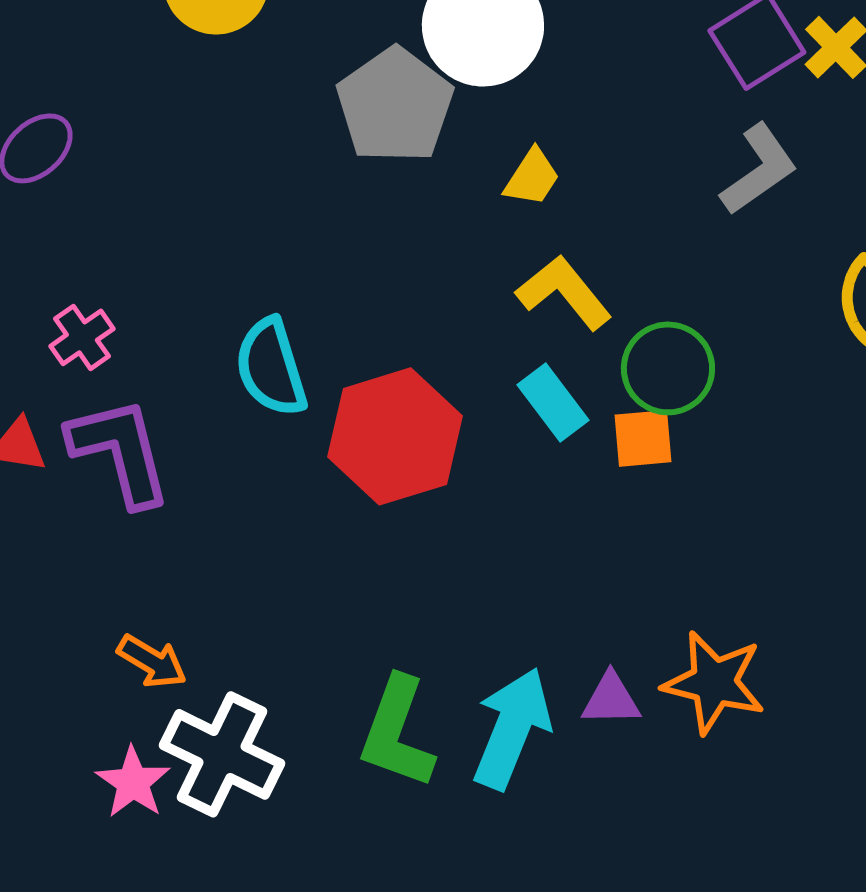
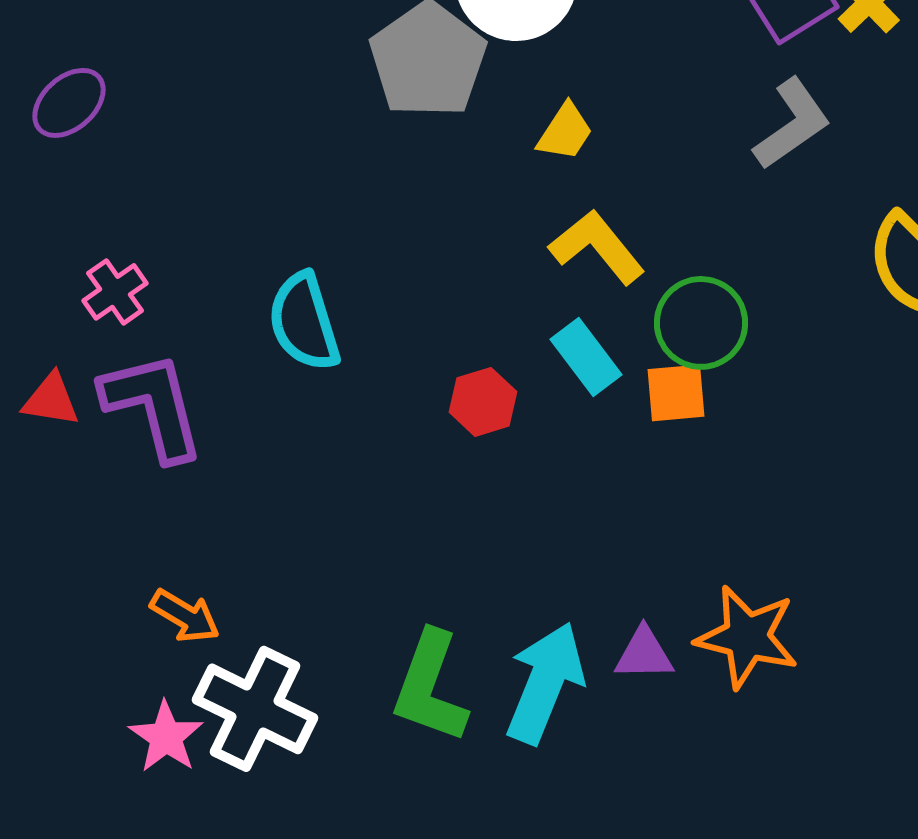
red hexagon: (395, 436) -> (483, 402), moved, size x0.5

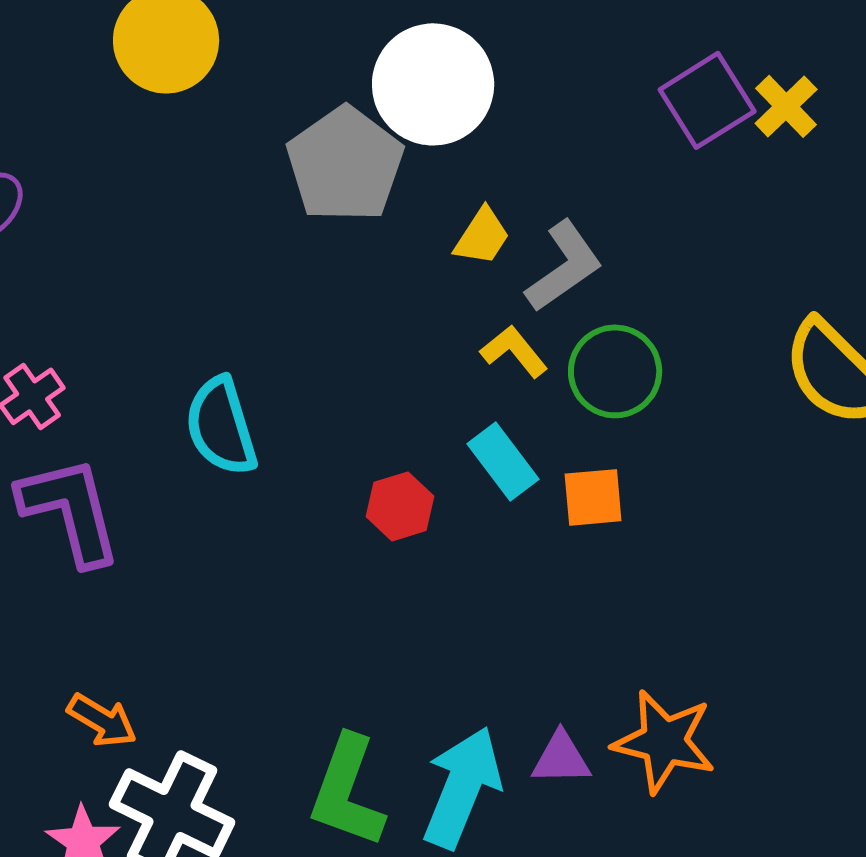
gray L-shape: (792, 124) -> (564, 266), moved
yellow L-shape: (597, 247) -> (514, 351), size x0.7
green circle: (701, 323) -> (615, 371), moved

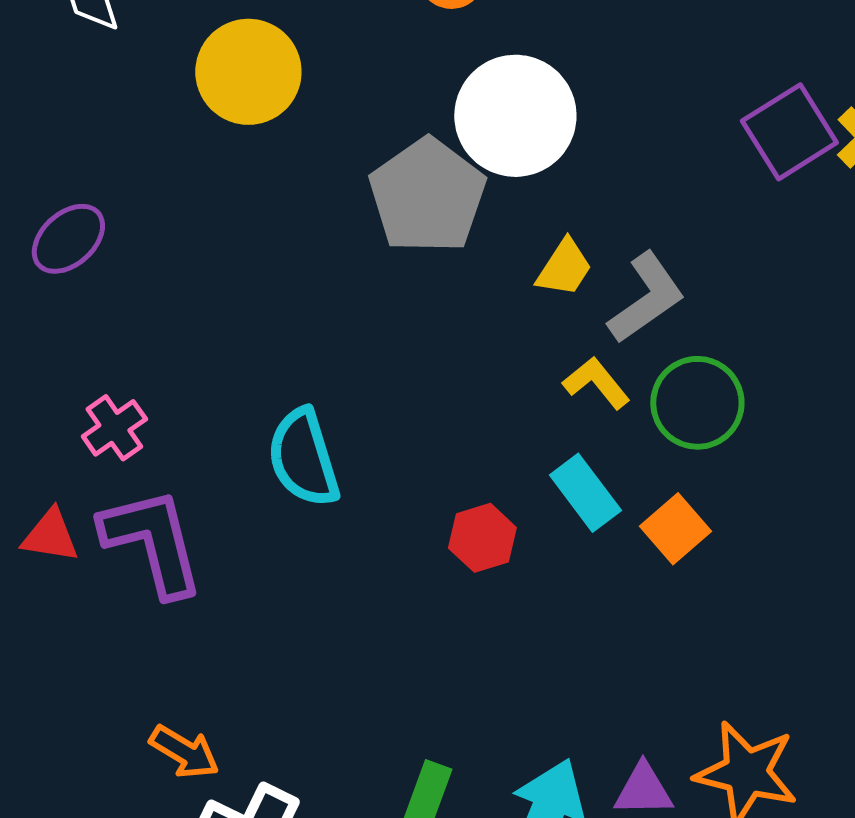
orange square: (593, 497) -> (675, 529), turned -36

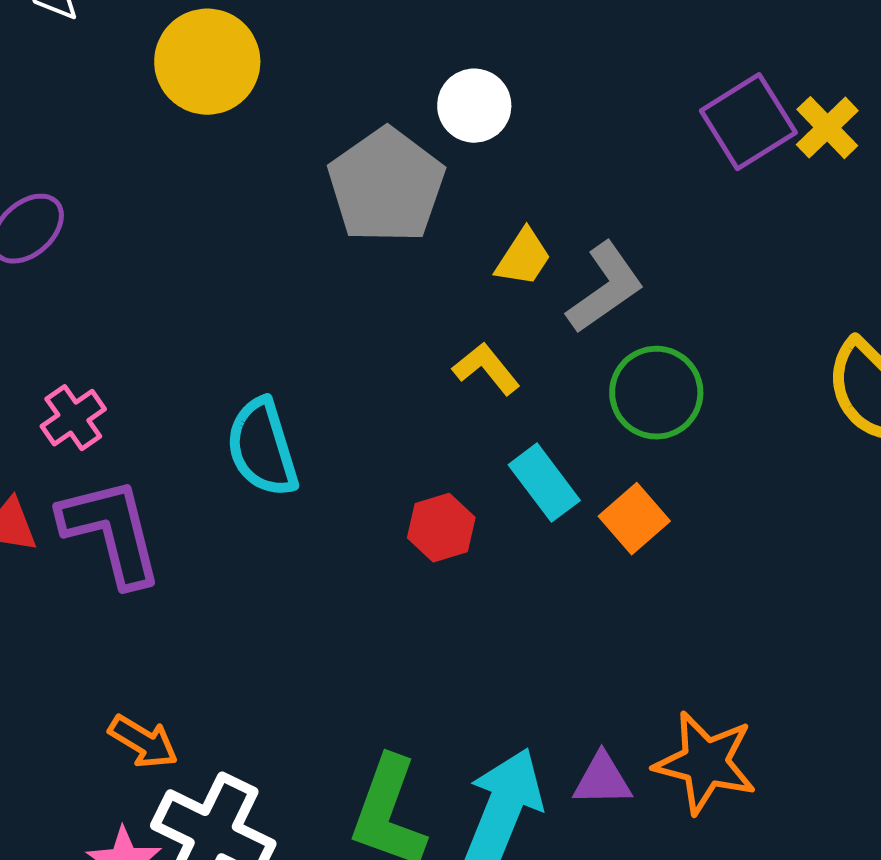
white circle: (515, 116) -> (474, 106), size x0.6
yellow L-shape: (596, 383) -> (486, 369), moved

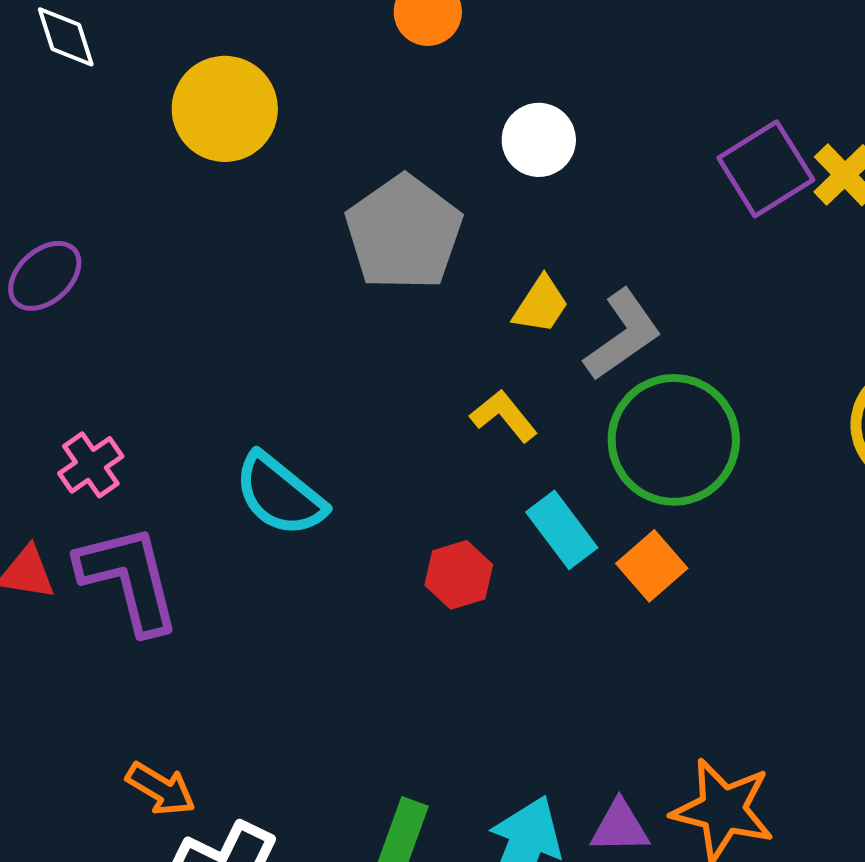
white circle: (474, 106) -> (539, 140), moved
green circle: (656, 393) -> (674, 440), size x1.4
cyan semicircle: (262, 448) -> (280, 495), turned -34

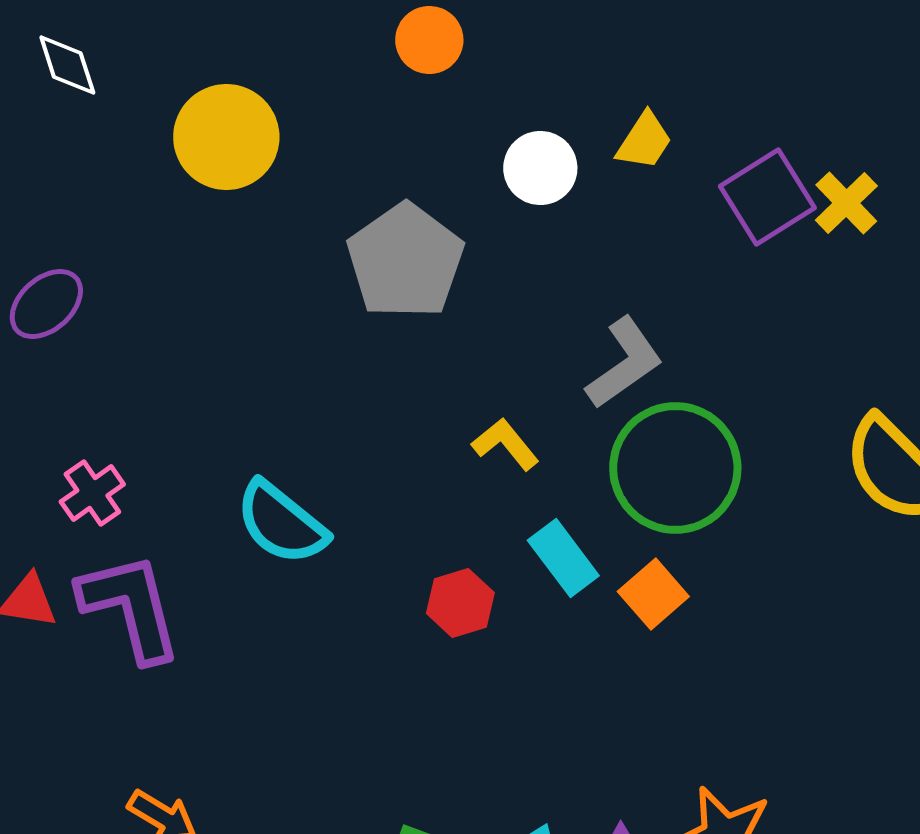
yellow trapezoid: (541, 305) -> (644, 141), moved

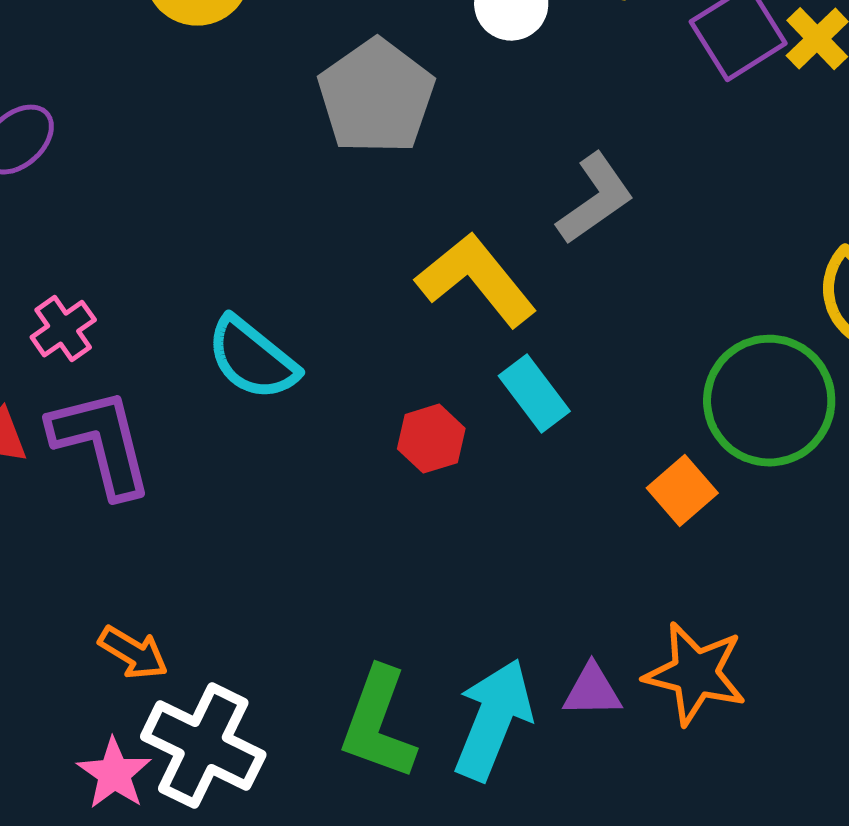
yellow L-shape: (505, 444) -> (476, 280), size x1.8
green circle: (675, 468) -> (769, 401), moved
orange square: (653, 594) -> (682, 491), moved

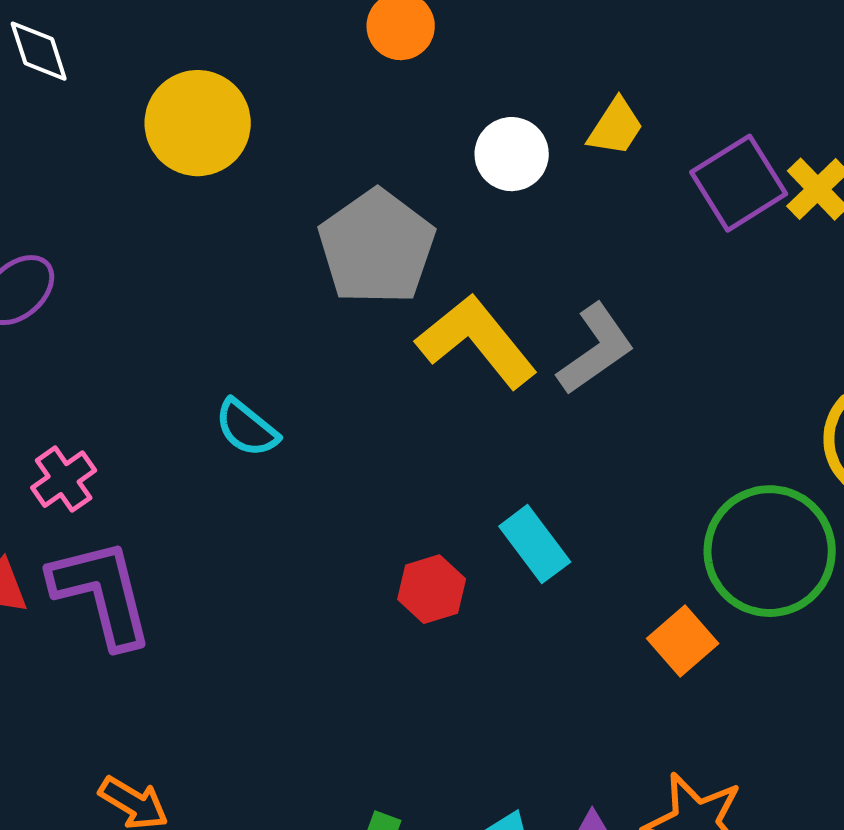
yellow L-shape: (476, 280) -> (477, 341), moved
cyan semicircle: (252, 359) -> (247, 428), moved, size x0.7

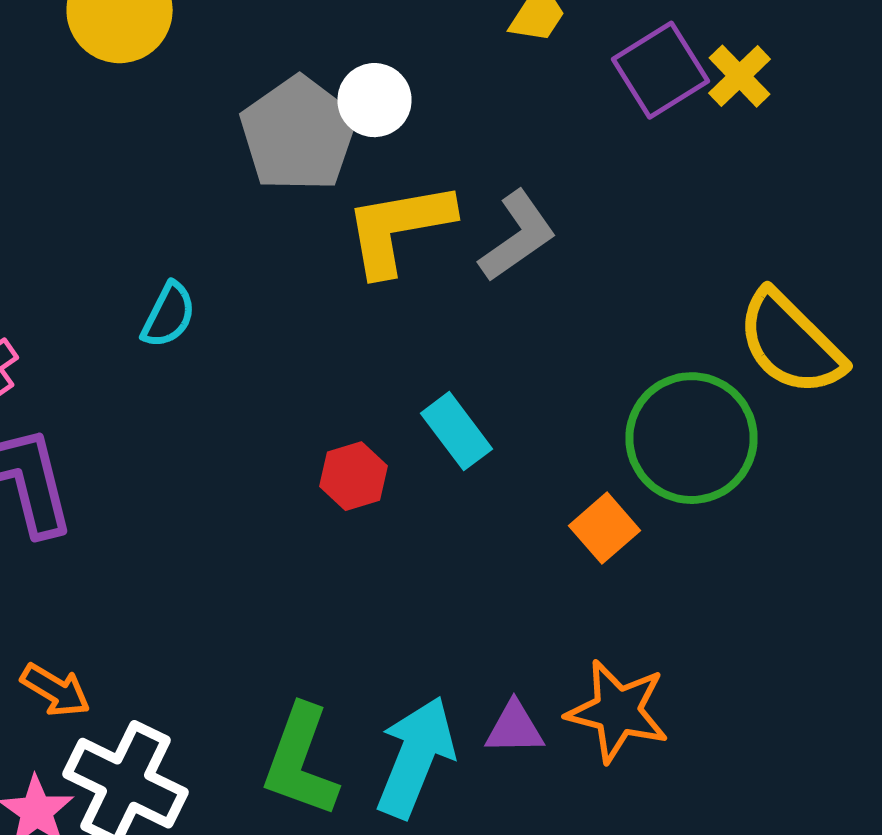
white circle: (512, 154) -> (374, 100), moved
yellow L-shape: (477, 341) -> (398, 228), turned -61
cyan semicircle: (247, 428) -> (168, 315), turned -102

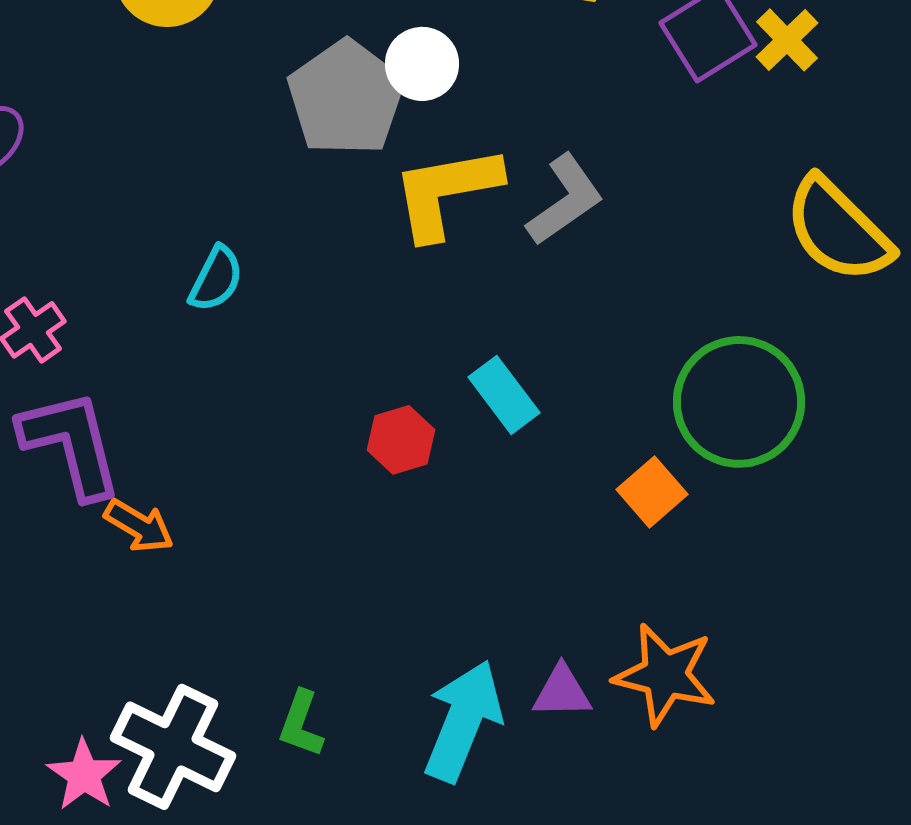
yellow semicircle: (790, 343) -> (838, 230), moved
orange arrow: (56, 690) -> (139, 526), moved
green L-shape: (300, 761) -> (301, 724), moved, size x0.6

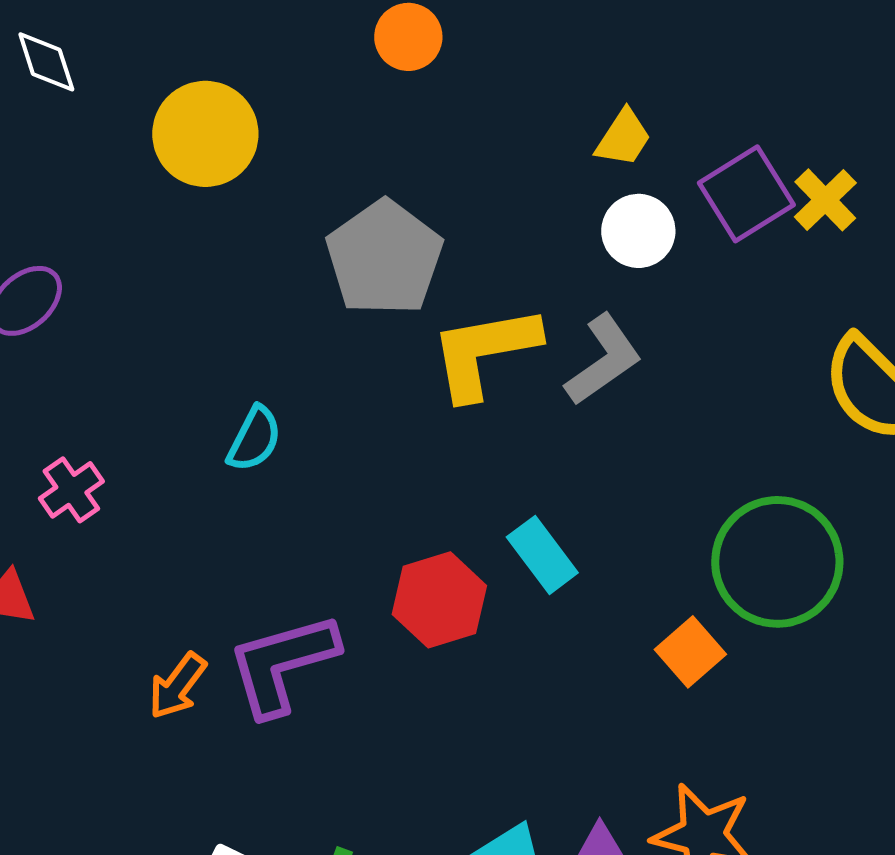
white circle: (422, 64) -> (638, 231), moved
red hexagon: (401, 440) -> (439, 600), size x1.4
purple L-shape: (71, 444) -> (282, 664), moved, turned -92
orange arrow: (139, 526) -> (177, 686), turned 96

